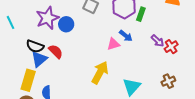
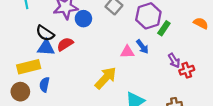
red semicircle: (56, 51) -> (65, 44), turned -91
blue triangle: (39, 59) -> (46, 48), turned 30
yellow rectangle: (28, 80) -> (29, 67), turned 45

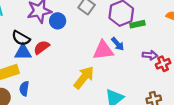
green rectangle: (164, 28) -> (137, 24), turned 48
pink triangle: (127, 52) -> (103, 50), size x1.5
purple arrow: (174, 60) -> (150, 55), turned -48

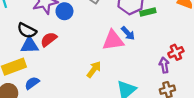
purple arrow: (150, 55) -> (164, 65), moved, turned -104
yellow arrow: (84, 78) -> (94, 69), size x0.7
blue semicircle: (24, 89) -> (32, 83), turned 48

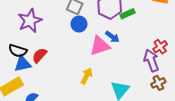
blue circle: (64, 11) -> (79, 24), moved
purple arrow: (164, 65) -> (151, 61), size x1.5

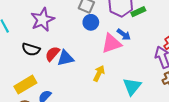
blue triangle: (23, 64) -> (66, 58), moved

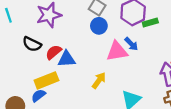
yellow rectangle: (25, 85) -> (46, 80), moved

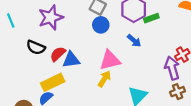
pink triangle: (117, 51) -> (110, 60), moved

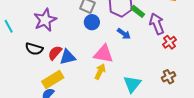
green rectangle: (151, 18) -> (138, 11), turned 64
pink triangle: (110, 60) -> (104, 54), turned 30
purple arrow: (172, 68) -> (157, 24), moved

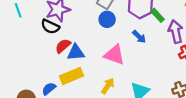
black semicircle: (34, 49) -> (50, 27), moved
yellow arrow: (100, 72) -> (108, 86), moved
yellow rectangle: (53, 79) -> (71, 76), moved

